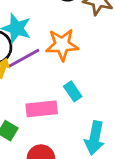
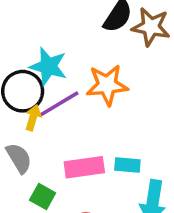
cyan rectangle: (73, 91) -> (127, 165), moved, turned -48

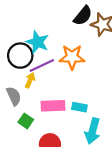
yellow arrow: (33, 118) -> (30, 80), moved

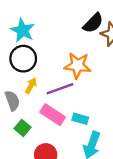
cyan star: (37, 42) -> (23, 30), moved
purple line: (42, 65) -> (60, 89), moved
pink rectangle: (53, 106) -> (53, 115), turned 30

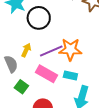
black circle: (23, 59) -> (39, 18), moved
orange star: (78, 65) -> (70, 49), moved

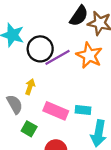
orange star: (70, 49) -> (89, 55), moved, turned 30
purple line: (51, 51) -> (57, 57), moved

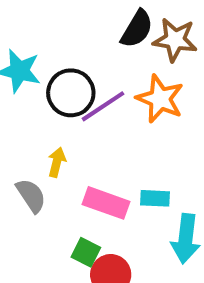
green square: (29, 129) -> (86, 252), moved

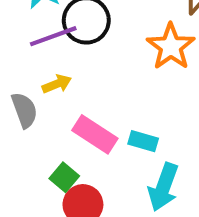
purple line: (103, 106) -> (53, 36), moved
yellow arrow: (57, 162) -> (57, 84), turned 40

